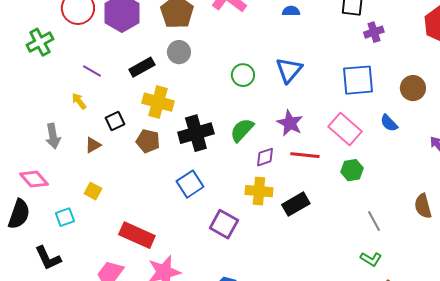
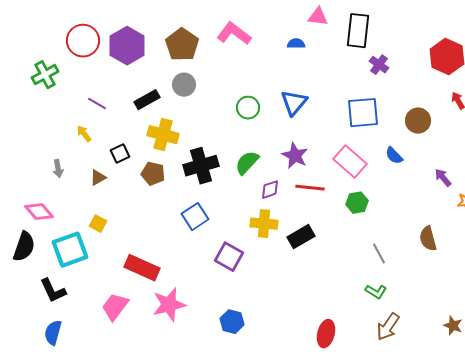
purple cross: (374, 32) -> (379, 65), turned -36
gray arrow: (53, 136) -> (58, 169), size x0.7
cyan square: (65, 217) -> (70, 250), size x1.8

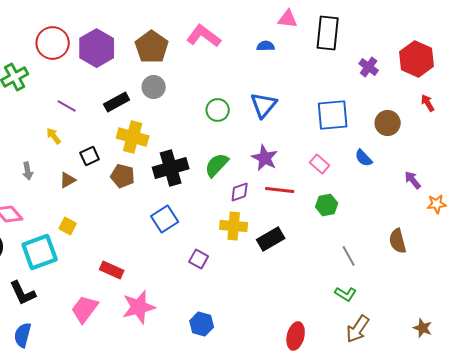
purple cross: (379, 65) -> (369, 67), moved
pink rectangle: (350, 162) -> (320, 164), size x0.6
purple square: (229, 257) -> (199, 259), size x0.7
red rectangle: (142, 268) -> (112, 270), size x0.7

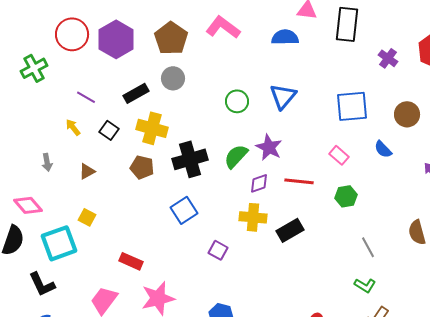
blue semicircle: (266, 46) -> (285, 37), size x1.5
black square: (90, 156) -> (109, 130), moved, turned -30
purple star: (265, 158) -> (269, 147), moved

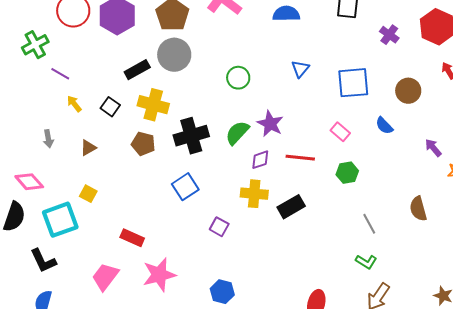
gray circle: (173, 78) -> (174, 55), size x1.4
blue triangle: (283, 96) -> (300, 69), moved, size x0.7
purple line: (86, 97) -> (60, 74), moved

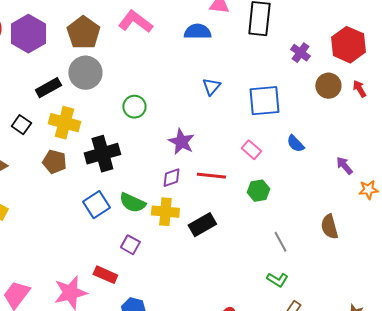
green circle: (238, 78) -> (134, 107), moved
brown circle: (408, 91) -> (328, 86), moved
green semicircle: (237, 133) -> (132, 203), moved, turned -108
red rectangle: (132, 238) -> (105, 275), moved

